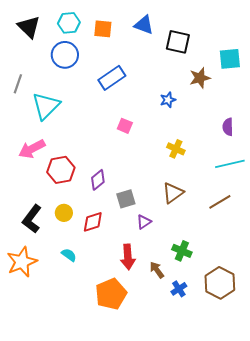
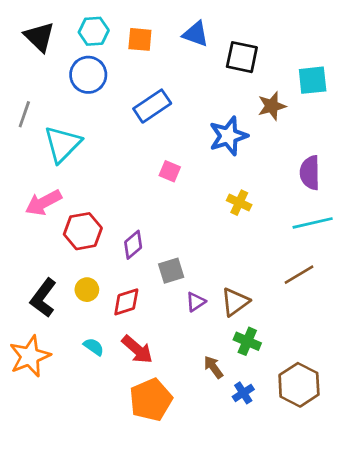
blue star: (168, 100) -> (228, 136), size x1.8
purple semicircle: (228, 127) -> (310, 173), size x1.4
brown triangle: (173, 193) -> (235, 302), moved
red arrow: (128, 257) -> (137, 349), moved, turned -45

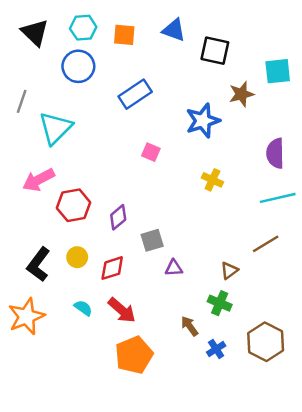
purple triangle: (196, 302) -> (174, 268), turned 30
brown triangle: (235, 302) -> (229, 270), moved, size x0.7

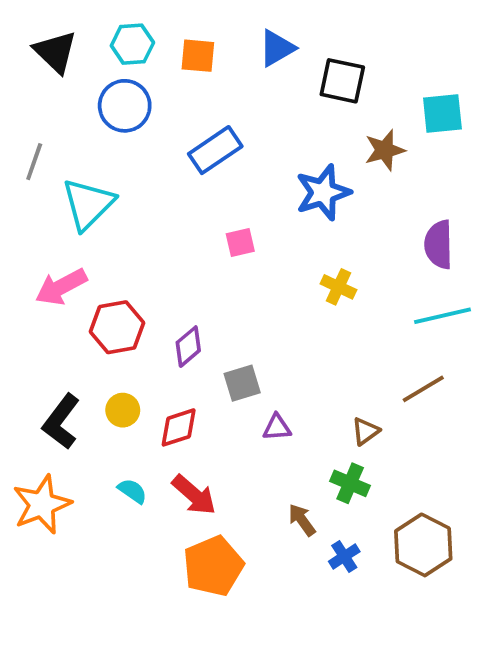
blue triangle: (174, 30) -> (277, 48), turned -50
pink square: (151, 152) -> (240, 243), turned -36

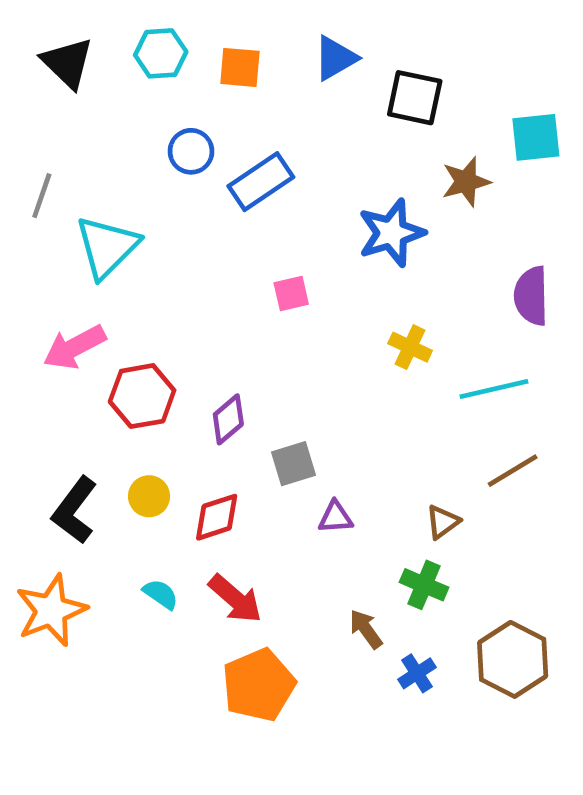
blue circle: (125, 106) -> (191, 151), moved, size x0.7
cyan line: (442, 316) -> (494, 389), moved

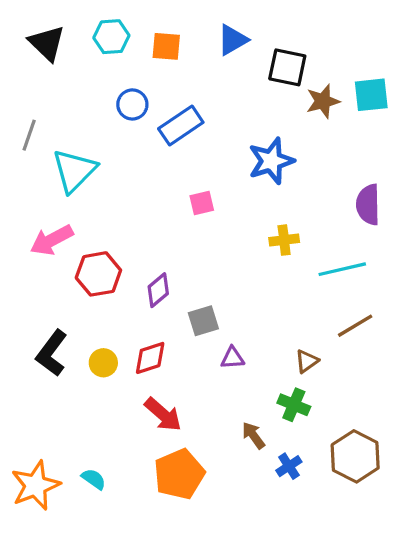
brown star: (466, 182) -> (323, 101), moved
yellow cross: (410, 347) -> (284, 240), turned -32
yellow circle: (149, 496) -> (103, 363), moved
cyan semicircle: (161, 594) -> (94, 479), moved
orange star: (51, 610) -> (36, 485), moved

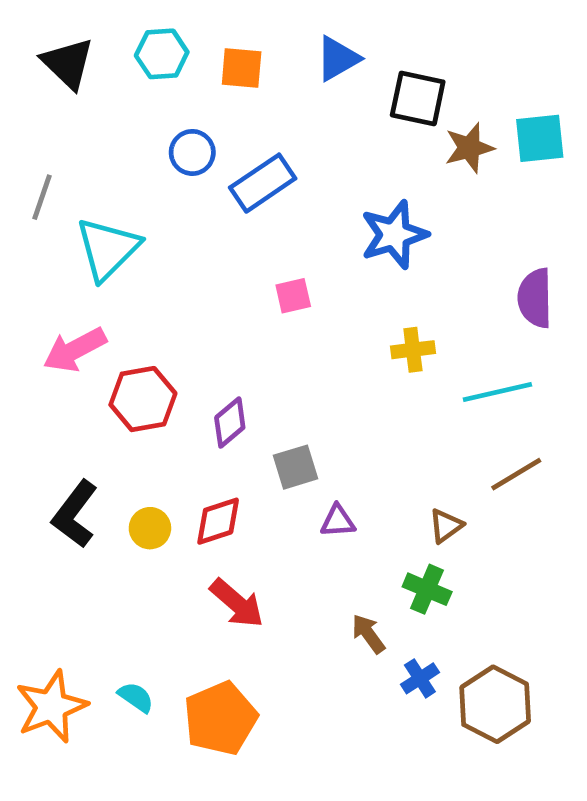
brown hexagon: (355, 456) -> (495, 704), moved
orange pentagon: (179, 474) -> (220, 718), moved

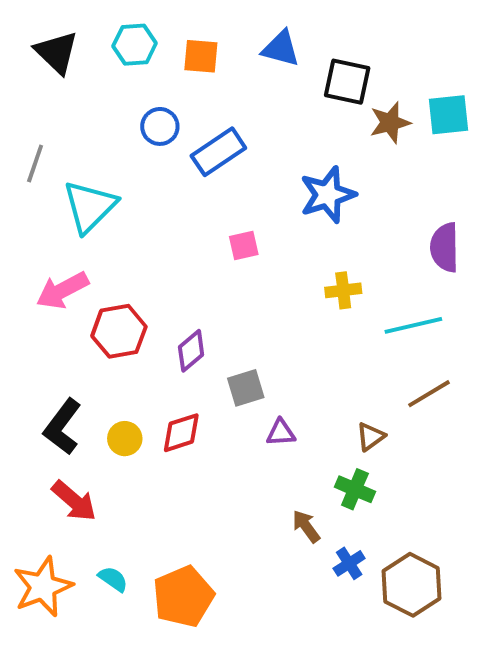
blue triangle: (338, 59) -> (281, 48), turned 45
red arrow: (237, 603) -> (74, 501), moved

